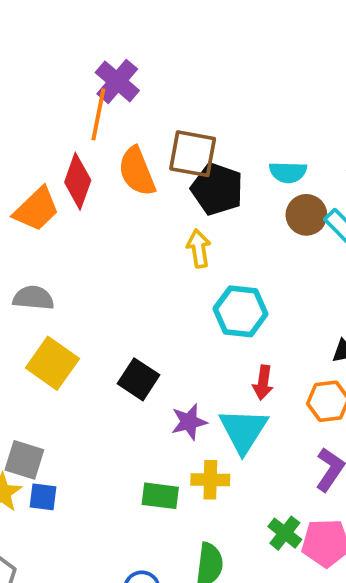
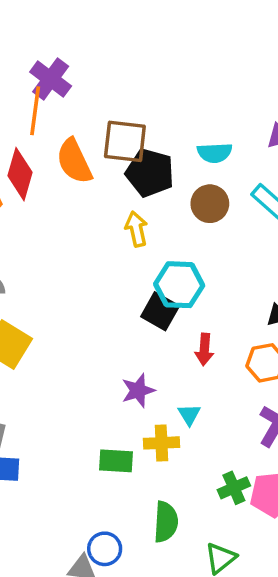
brown circle: (306, 215) -> (210, 204), moved
black square: (138, 379) -> (160, 311), moved
cyan triangle: (243, 431) -> (189, 415), moved, size x0.5
green cross: (285, 533) -> (234, 488), turned 32

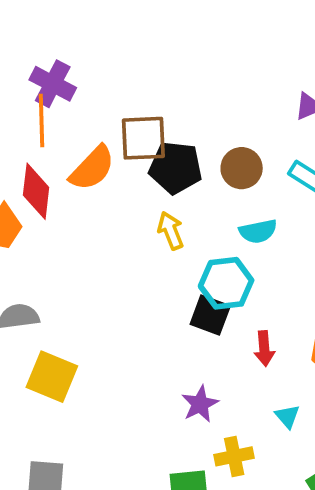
cyan semicircle: (215, 153) -> (258, 231), moved
orange semicircle: (74, 161) -> (92, 168), turned -102
brown circle: (210, 204) -> (242, 168), moved
cyan triangle: (189, 415) -> (287, 416), moved

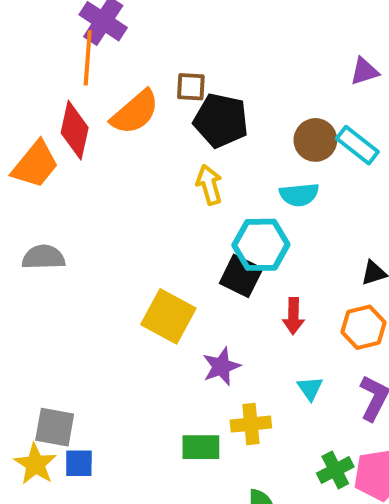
brown square: (143, 138) -> (191, 87), size x0.6
brown circle: (242, 168) -> (315, 140), moved
yellow square: (52, 377) -> (168, 316), moved

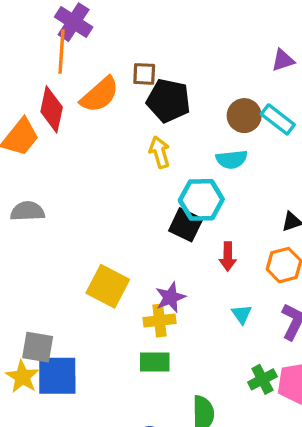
yellow square: (168, 316) -> (108, 286), moved
yellow cross: (251, 424) -> (160, 320), moved
blue square: (79, 463) -> (57, 376), size x1.8

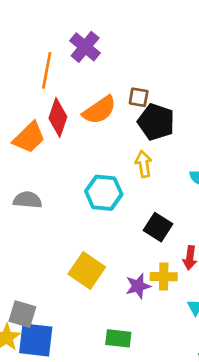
orange line: (62, 52) -> (47, 70), moved
cyan hexagon: (201, 200) -> (104, 193), moved
yellow cross: (160, 320) -> (164, 277), moved

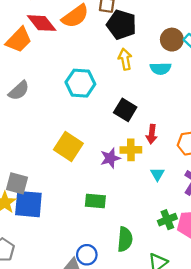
red diamond: (58, 117) -> (42, 23), turned -56
yellow arrow: (144, 164) -> (125, 59), moved
gray semicircle: (28, 200) -> (19, 91), turned 135

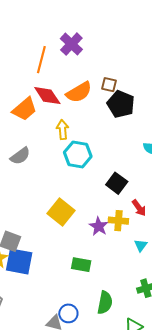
yellow arrow: (125, 59) -> (63, 130), moved
red arrow: (152, 134) -> (139, 208), turned -48
purple star: (110, 158) -> (99, 226), turned -30

